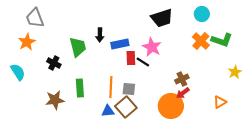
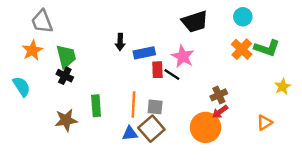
green trapezoid: (78, 47) -> (66, 56), moved

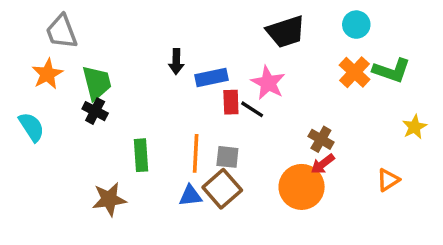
brown cross: (219, 95) -> (321, 139), turned -35
brown star: (66, 120) -> (109, 199), moved

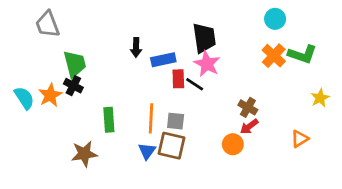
black trapezoid: (286, 32) -> (204, 38), moved, turned -80
orange star: (47, 74) -> (50, 95), moved
orange circle: (302, 187) -> (233, 144), size x0.6
brown square: (222, 189) -> (171, 146), turned -36
blue triangle: (190, 196) -> (147, 151), turned -48

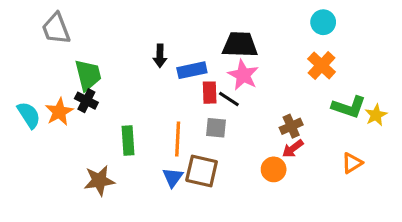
black trapezoid: (204, 38) -> (240, 45), turned -80
green L-shape: (302, 54) -> (349, 107), moved
brown cross: (248, 107) -> (291, 126), turned 36
gray square: (176, 121) -> (216, 128), moved

